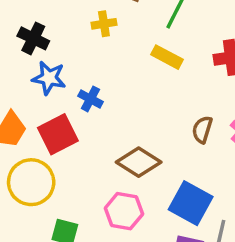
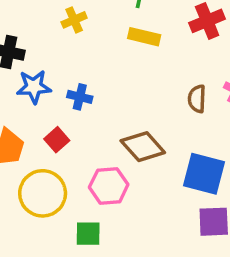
red square: (58, 134) -> (57, 140), size x0.6
brown diamond: (139, 162) -> (143, 147), turned 30
pink hexagon: (124, 211) -> (109, 186), moved

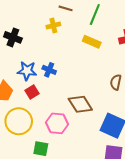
blue star: (34, 87) -> (27, 71), moved

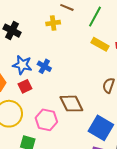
yellow rectangle: (92, 42) -> (100, 44), moved

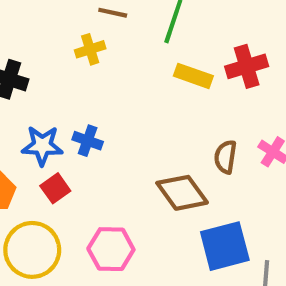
brown diamond: (71, 104) -> (182, 193), moved
blue square: (101, 128) -> (225, 246), turned -35

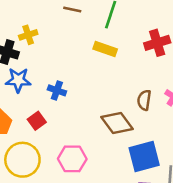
yellow cross: (90, 49) -> (28, 35), moved
yellow rectangle: (193, 76) -> (105, 49), moved
blue star: (42, 146) -> (18, 80), moved

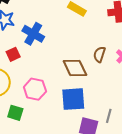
blue cross: (57, 90) -> (33, 34), size x1.5
blue square: (144, 156) -> (73, 99), moved

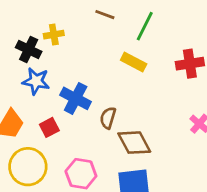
brown semicircle: (99, 54) -> (108, 118), moved

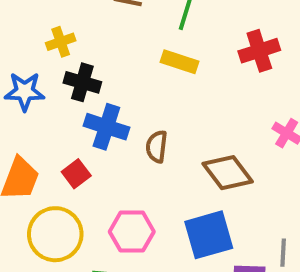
black cross: (29, 50) -> (82, 82), moved
blue star: (36, 81) -> (25, 91), moved
brown diamond: (134, 143) -> (228, 173), moved

